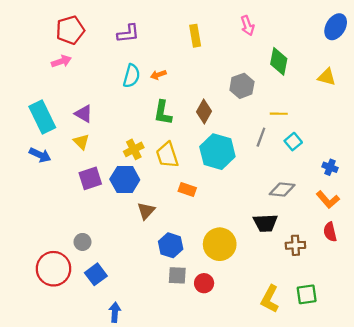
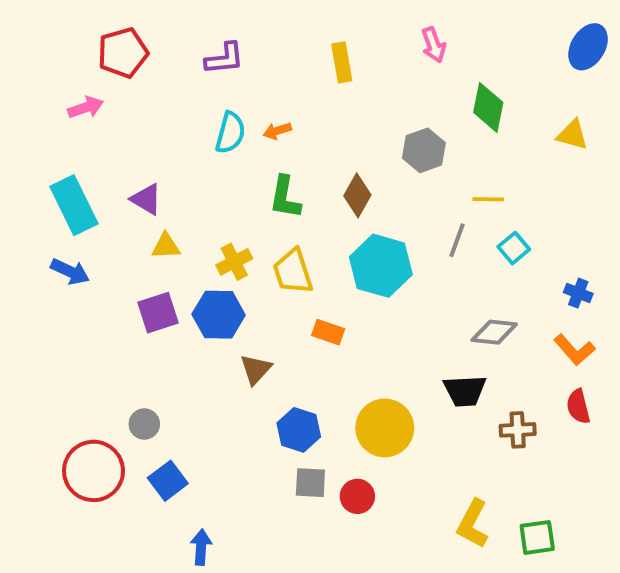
pink arrow: (61, 61) -> (86, 107), moved
yellow triangle: (81, 142) -> (166, 246), moved, turned -48
green square: (307, 294) -> (537, 537), moved

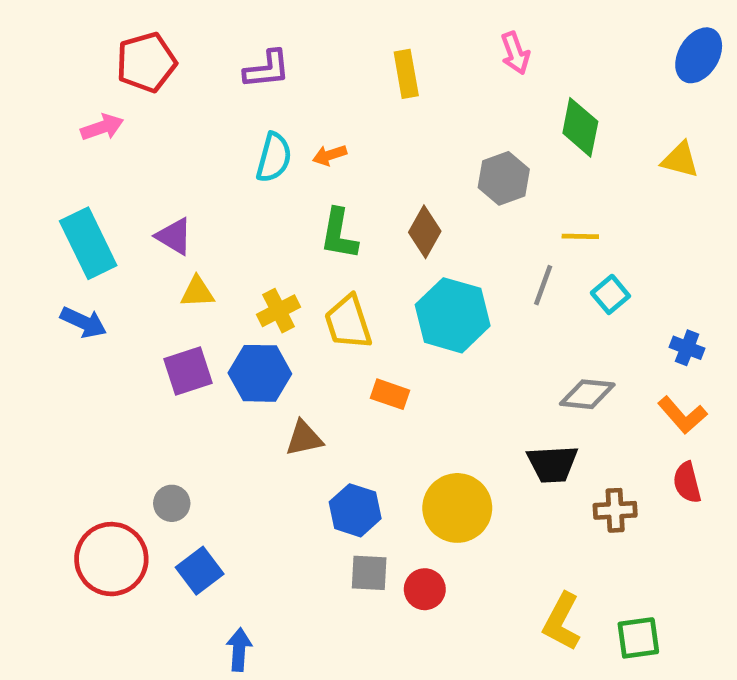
brown triangle: (256, 369) -> (304, 438), turned 36

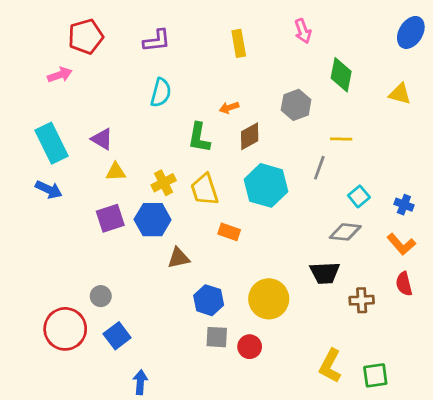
orange arrow: (330, 155) -> (229, 108), moved
brown diamond: (425, 232) -> (250, 136), turned 32
cyan square: (610, 294) -> (359, 196), moved

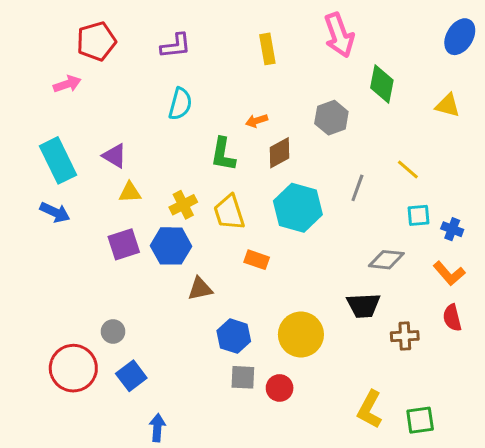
pink arrow: (303, 31) -> (339, 35), size x1.6
yellow line: (341, 139) -> (408, 170), moved, turned 40
cyan square: (359, 196) -> (419, 215), moved, turned 35

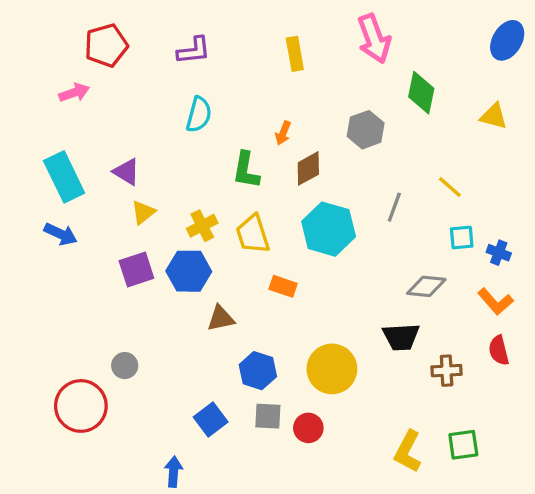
orange arrow: (257, 121) -> (283, 133), turned -50
yellow triangle: (130, 192) -> (143, 212), turned -35
blue square: (131, 376) -> (211, 419), moved
green square: (420, 420) -> (463, 445), moved

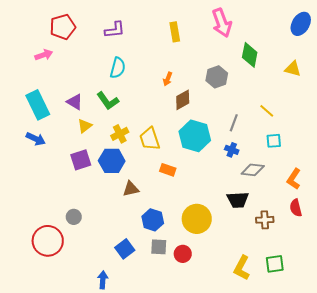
green L-shape: (246, 170) -> (108, 101), moved, turned -45
blue cross: (499, 253) -> (232, 150), moved
orange L-shape: (495, 302) -> (294, 179), turned 75

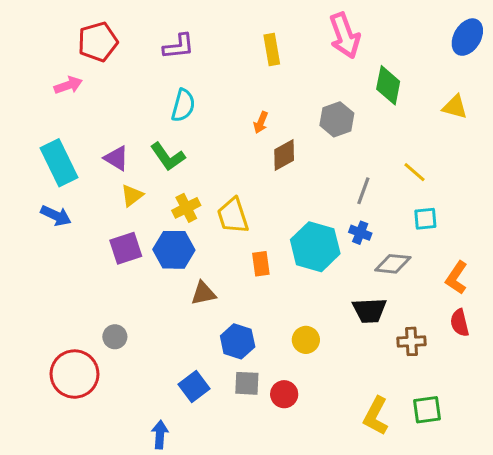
cyan hexagon: (195, 136) -> (315, 247), moved
orange rectangle: (168, 170) -> (261, 264), turned 63
yellow circle: (197, 219) -> (306, 340), size x0.6

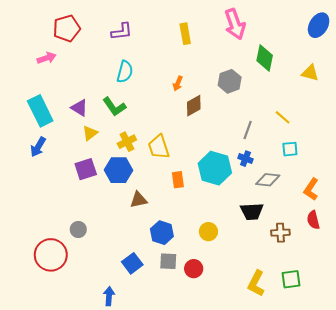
blue arrow: (56, 216) -> (38, 147), turned 96

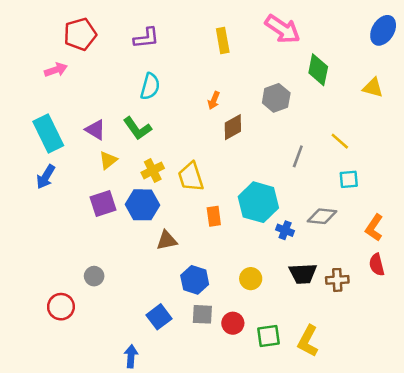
pink arrow: (235, 24) -> (283, 29), turned -36
blue cross: (246, 159) -> (285, 230), moved
black trapezoid: (252, 211) -> (303, 274), moved
red circle: (51, 255) -> (61, 307), size x0.7
green square: (291, 279) -> (269, 336), moved

